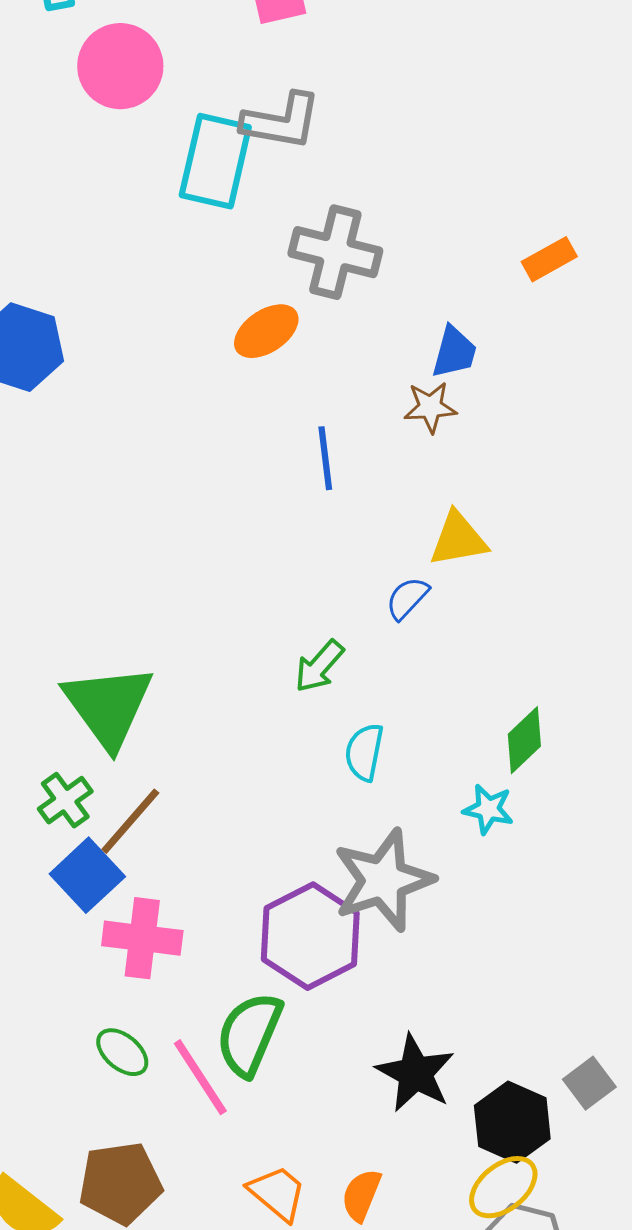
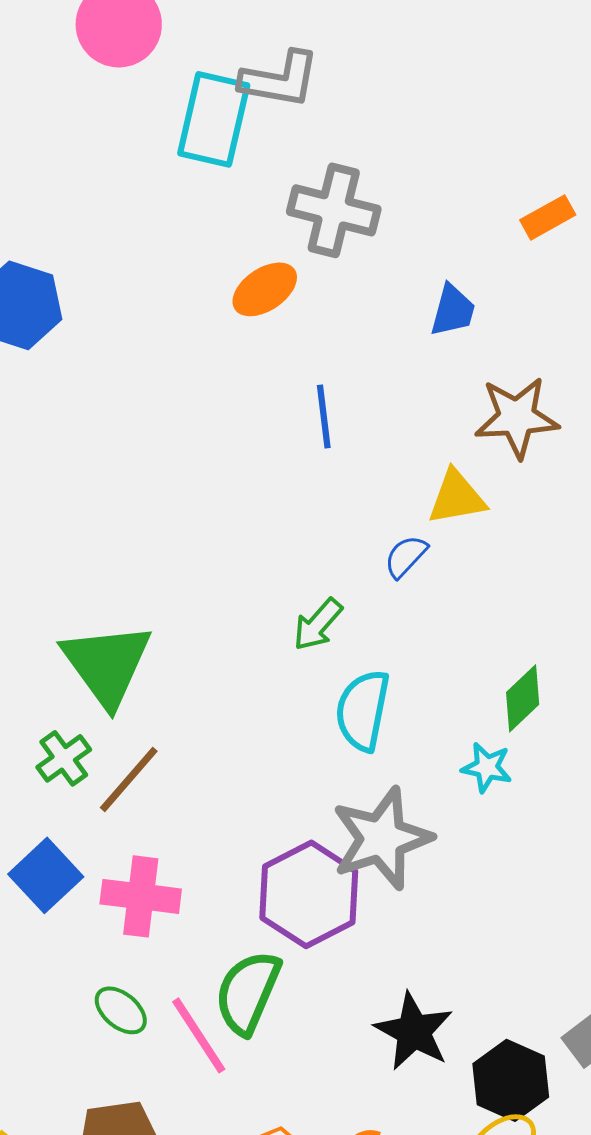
brown star: (430, 407) -> (517, 417), moved, size x1.6
cyan semicircle: (364, 752) -> (363, 710), size x1.4
blue square: (87, 875) -> (46, 875), moved

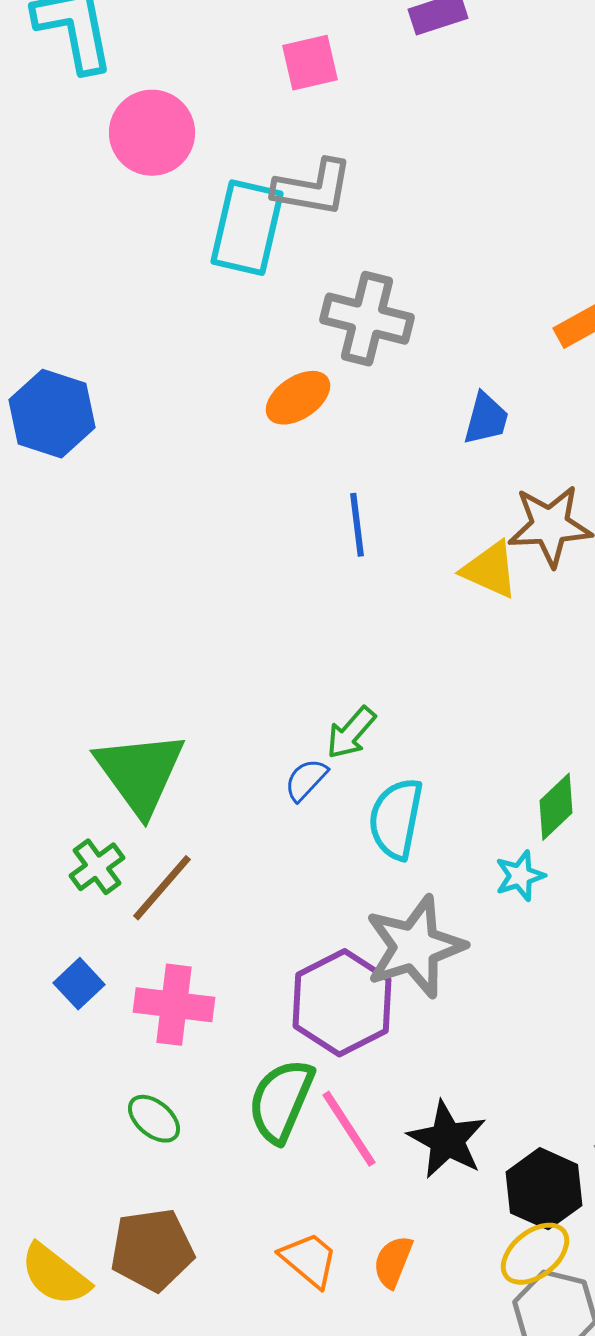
yellow triangle: (457, 497) -> (490, 570), moved, turned 34
blue semicircle: (406, 556) -> (306, 780), moved
cyan star: (487, 767) -> (520, 876), turned -30
blue square: (46, 875) -> (79, 984), size x0.7
pink line: (199, 1035) -> (349, 1129), moved

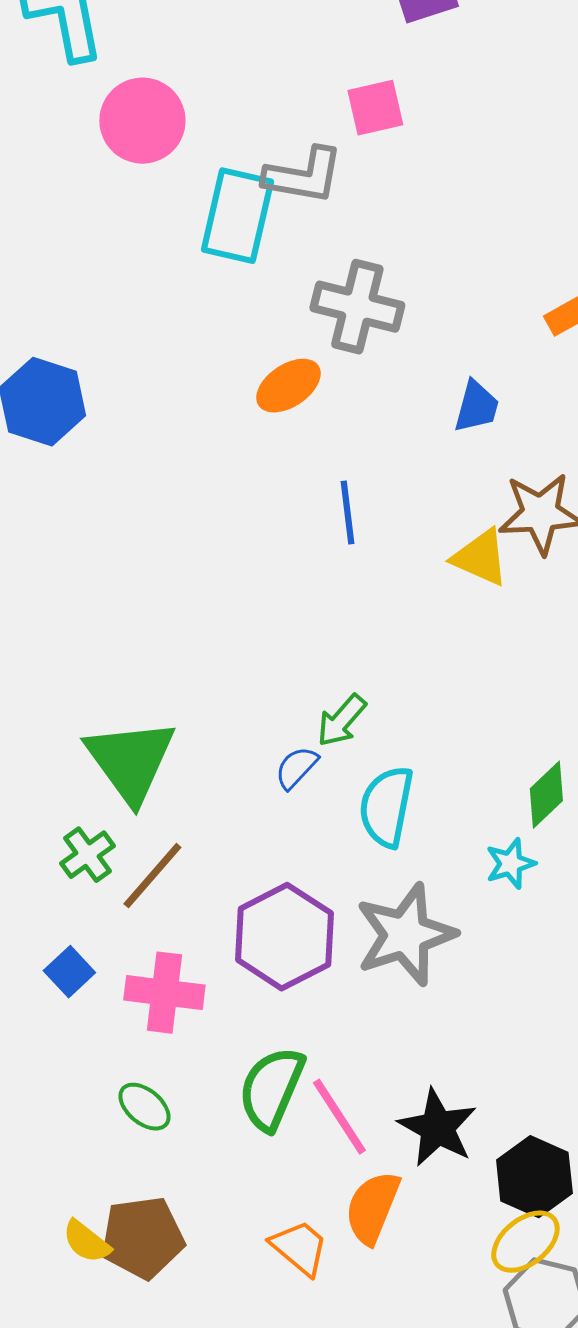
pink square: (310, 63) -> (375, 108), moved
purple hexagon: (342, 1003) -> (284, 937), moved
orange semicircle: (393, 1262) -> (372, 1208), moved, size x1.4
yellow semicircle: (55, 1275) -> (86, 1242), moved, size x0.7

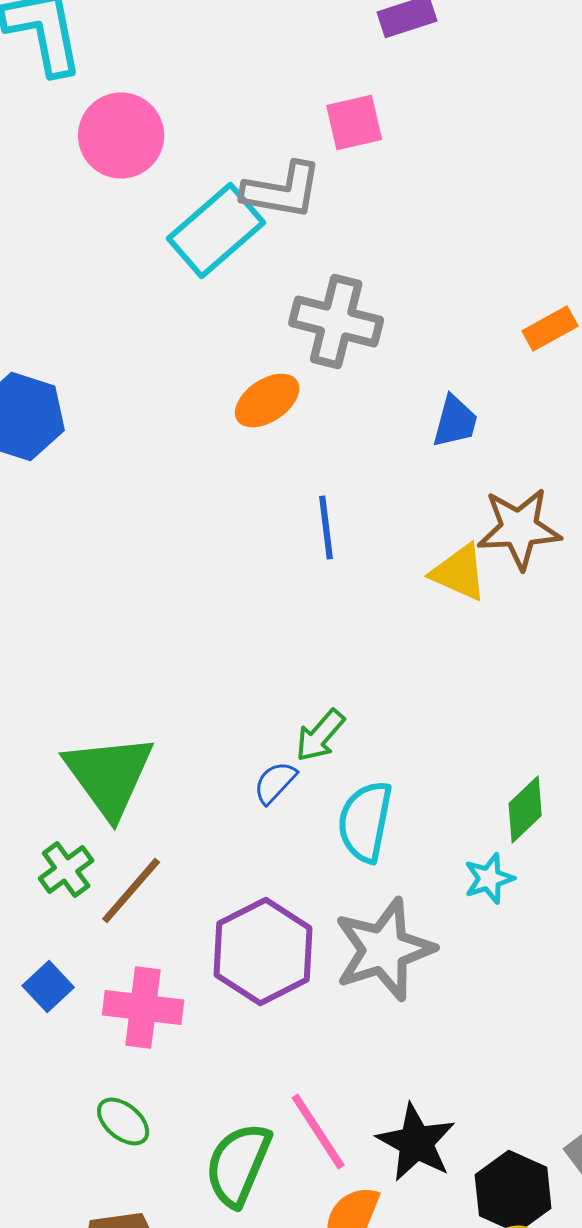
cyan rectangle: (237, 216) -> (216, 230), turned 36
green semicircle: (271, 1089) -> (238, 1164), moved

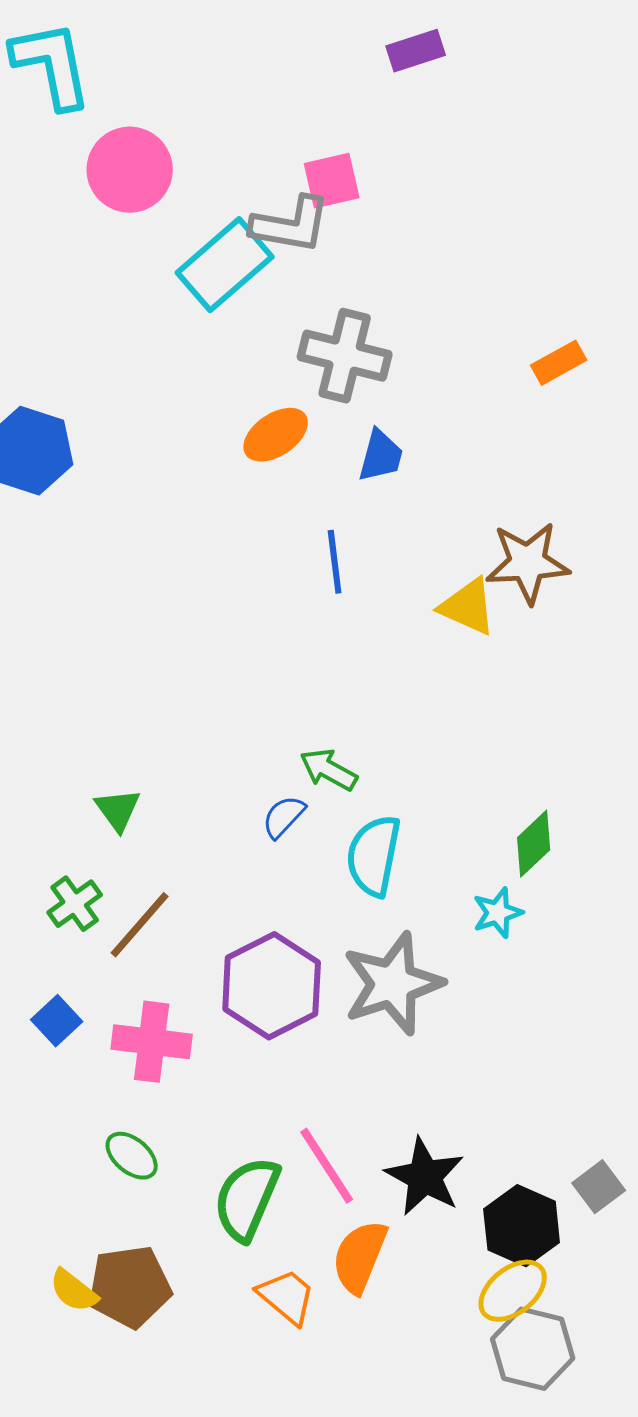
pink square: (354, 122) -> (332, 181), moved
blue trapezoid: (455, 422) -> (381, 456), moved
green arrow: (320, 736) -> (329, 770), turned 78
green triangle: (109, 776) -> (118, 810), size x0.5

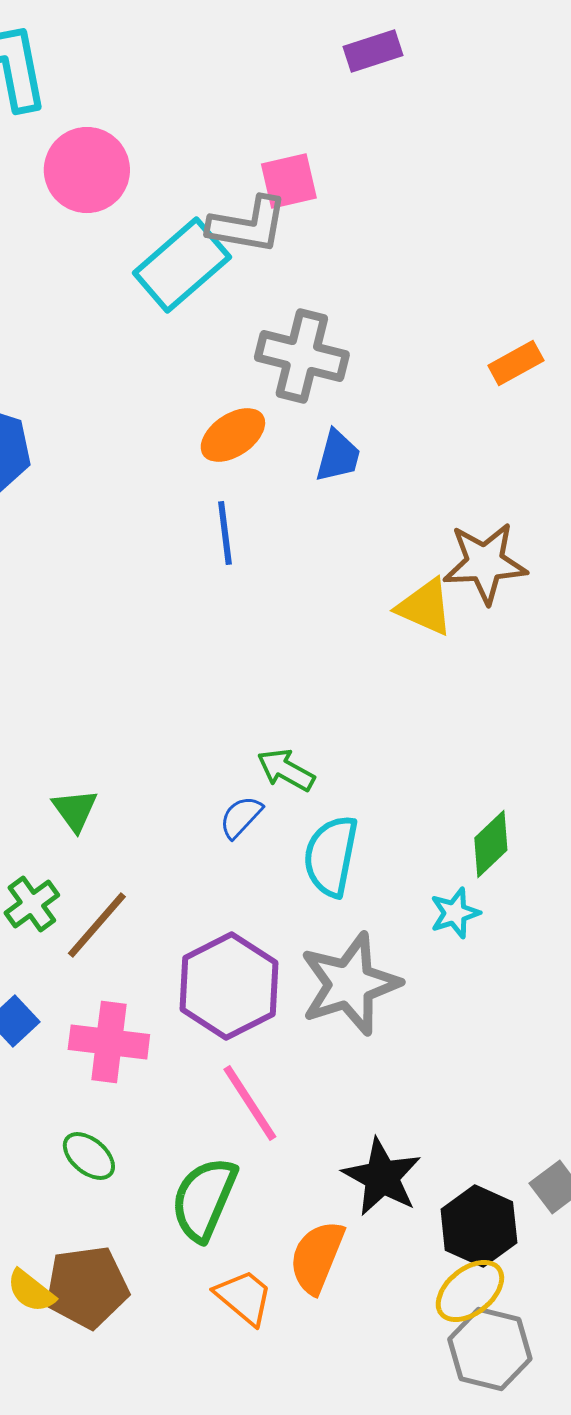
blue line: (335, 562) -> (225, 533), moved
pink line: (327, 1166) -> (250, 1103), moved

